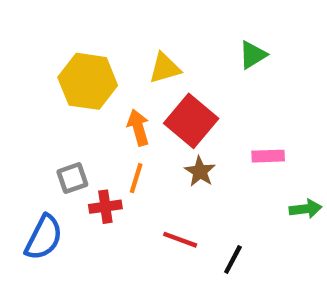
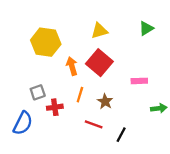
green triangle: (253, 55) -> (146, 28), moved
yellow triangle: (165, 68) -> (99, 31), moved
brown star: (200, 171) -> (105, 101), moved
orange line: (136, 178) -> (80, 95), moved

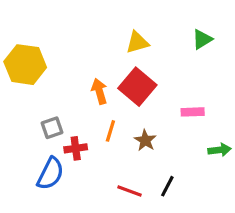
yellow hexagon: (46, 42) -> (25, 65), moved
blue semicircle: (23, 123) -> (50, 174), moved
red line: (94, 124) -> (129, 191), moved

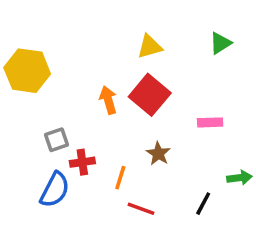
orange line: (110, 131) -> (120, 178), moved
green arrow: (220, 150) -> (239, 178), moved
black line: (167, 186) -> (203, 204), moved

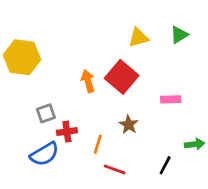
yellow triangle: (150, 47) -> (138, 38), moved
blue semicircle: (55, 190) -> (44, 154), turned 32

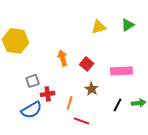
red square: (122, 77) -> (87, 64), moved, size x0.6
pink rectangle: (171, 99) -> (122, 71), size x1.5
black line: (165, 165) -> (118, 105), moved

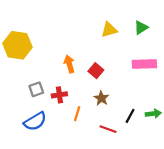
pink rectangle: (122, 71) -> (144, 64), moved
red cross: (48, 94) -> (59, 95), moved
red line: (82, 121) -> (108, 129), moved

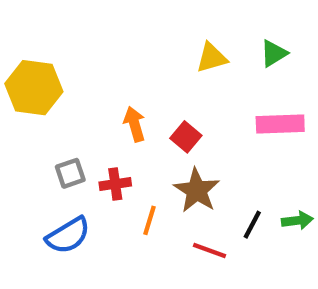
brown star: (101, 98) -> (197, 190), size x1.5

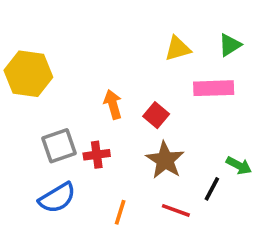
pink rectangle: (280, 124) -> (214, 88), moved
gray square: (70, 173) -> (59, 146), size x1.4
orange line: (149, 220) -> (120, 212), moved
green arrow: (297, 220) -> (239, 165), moved, turned 35

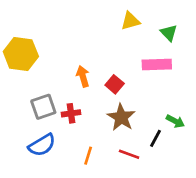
green triangle: (230, 45) -> (169, 33), turned -42
yellow triangle: (178, 49) -> (130, 21), moved

